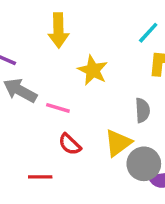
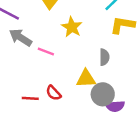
yellow triangle: (118, 143) -> (86, 79), turned 30
red semicircle: (70, 144) -> (54, 93), moved

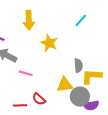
yellow L-shape: (122, 25) -> (92, 76), moved
pink line: (46, 51) -> (26, 73), moved

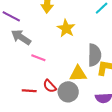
gray semicircle: (78, 66) -> (94, 55), size x1.5
gray circle: (80, 97) -> (68, 92), moved

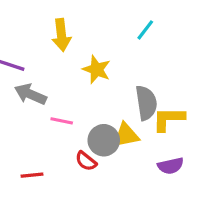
red line: (29, 91) -> (32, 175), moved
gray circle: (68, 92) -> (104, 140), moved

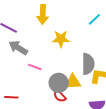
yellow star: (97, 69) -> (61, 39), turned -30
red semicircle: (86, 161) -> (60, 96), moved

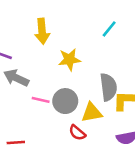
gray circle: (59, 83) -> (65, 101), moved

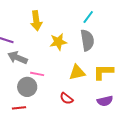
gray semicircle: (108, 87) -> (87, 40), moved
gray circle: (65, 101) -> (27, 87), moved
yellow triangle: (92, 113) -> (77, 72), moved

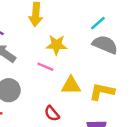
gray semicircle: (87, 40) -> (105, 45), moved, turned -70
pink line: (37, 74) -> (45, 67), moved

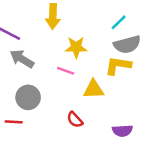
gray semicircle: (105, 45) -> (127, 45), turned 145
yellow L-shape: (102, 92) -> (118, 66), moved

